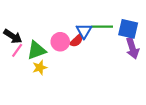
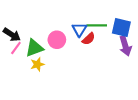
red semicircle: (76, 41) -> (89, 39), moved

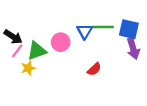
red semicircle: (89, 39) -> (94, 69), moved
yellow star: (37, 64) -> (28, 68), moved

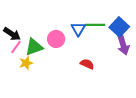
blue square: (129, 29) -> (119, 27), turned 30
red semicircle: (94, 69) -> (87, 64), turned -112

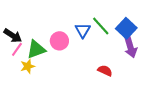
green line: (95, 25) -> (101, 26), turned 48
red semicircle: (87, 64) -> (105, 71), moved

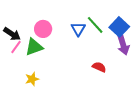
pink circle: (59, 41) -> (43, 29), moved
yellow star: (28, 66) -> (32, 79), moved

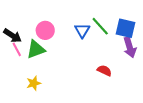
blue square: (119, 27) -> (126, 28), turned -30
pink line: (16, 47) -> (17, 49), turned -64

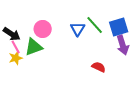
blue square: (126, 28) -> (119, 27), turned -30
yellow star: (34, 83) -> (16, 58), moved

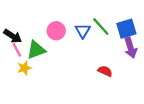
pink circle: (43, 29) -> (56, 31), moved
yellow star: (16, 58) -> (24, 68), moved

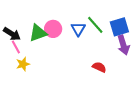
green triangle: (36, 50) -> (38, 33), moved

